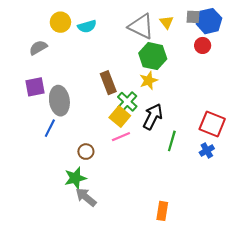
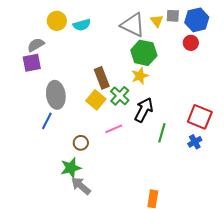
gray square: (193, 17) -> (173, 16), moved
purple square: (35, 87) -> (32, 63), moved
yellow square: (120, 117) -> (96, 100), moved

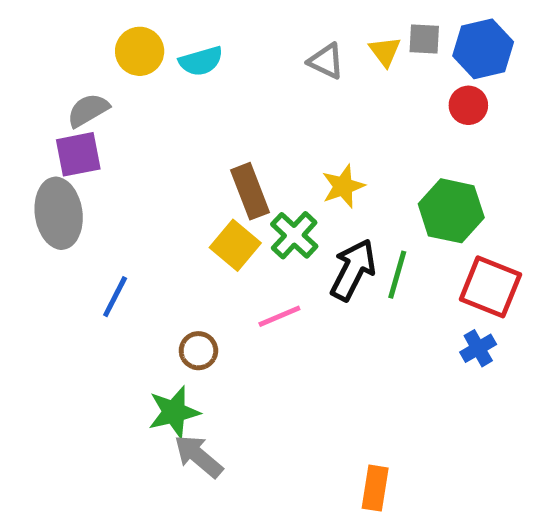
gray triangle: (133, 25) -> (326, 61), size x0.6
green hexagon: (144, 53) -> (451, 211), moved
gray ellipse: (56, 95) -> (59, 213), moved
green line: (162, 133) -> (397, 275), moved

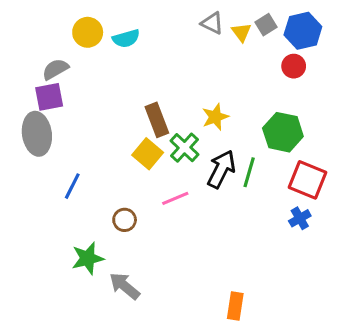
gray square: (424, 39) -> (266, 25), turned -35
gray triangle: (326, 61) -> (212, 23), moved
green star: (174, 412) -> (88, 258), moved

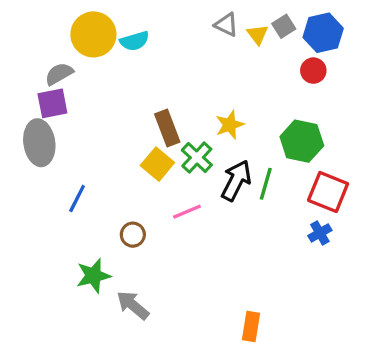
yellow circle: (88, 32) -> (93, 34), size x1.4

